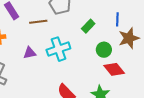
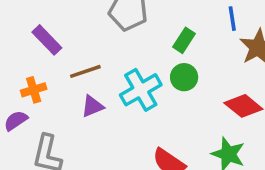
brown line: (38, 22) -> (85, 71), moved
green circle: (104, 50) -> (184, 77), moved

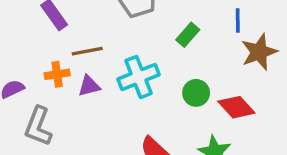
green circle: (184, 77) -> (196, 93), moved
orange cross: (34, 90) -> (57, 74), moved

